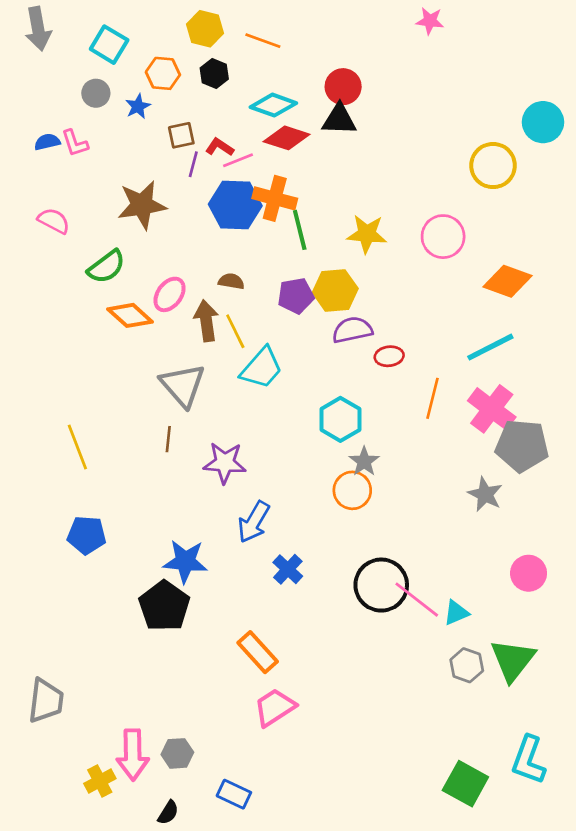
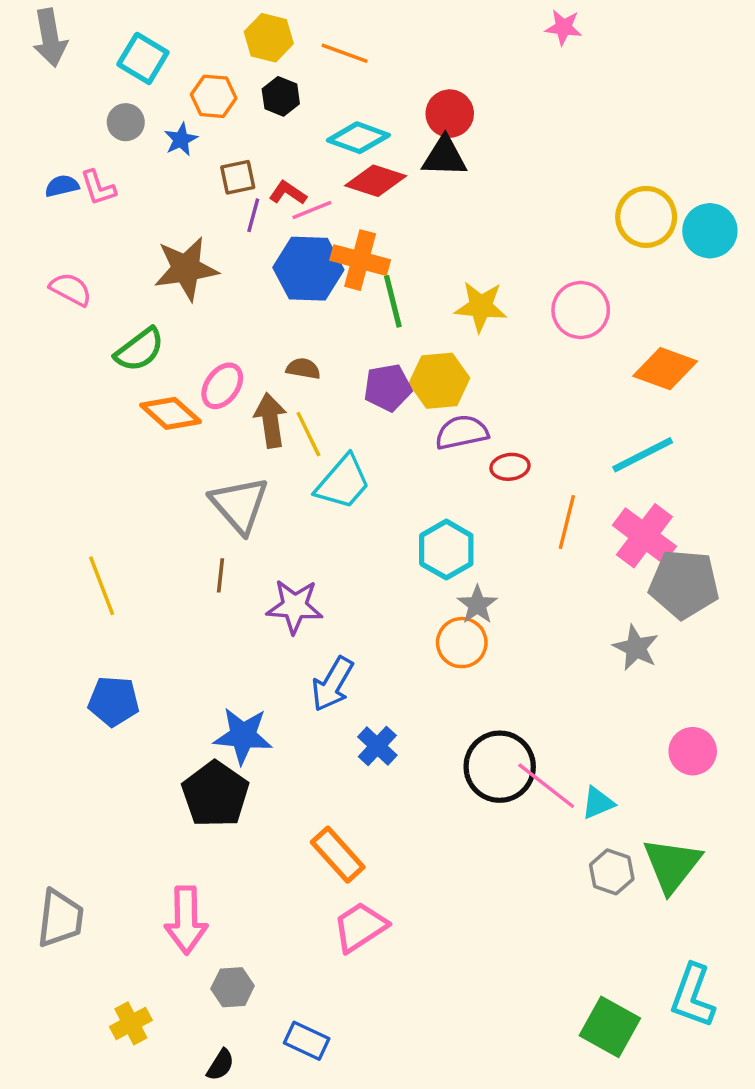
cyan circle: (543, 122) -> (710, 231), moved
pink arrow: (133, 755) -> (186, 920), moved

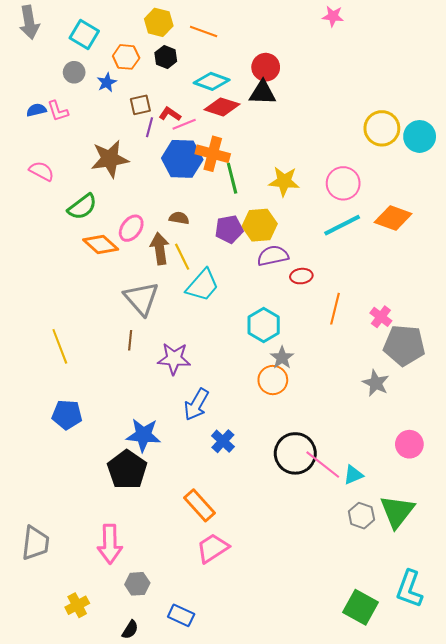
cyan line: (643, 455) -> (342, 225), moved
pink cross: (644, 536) -> (381, 317), size x0.6

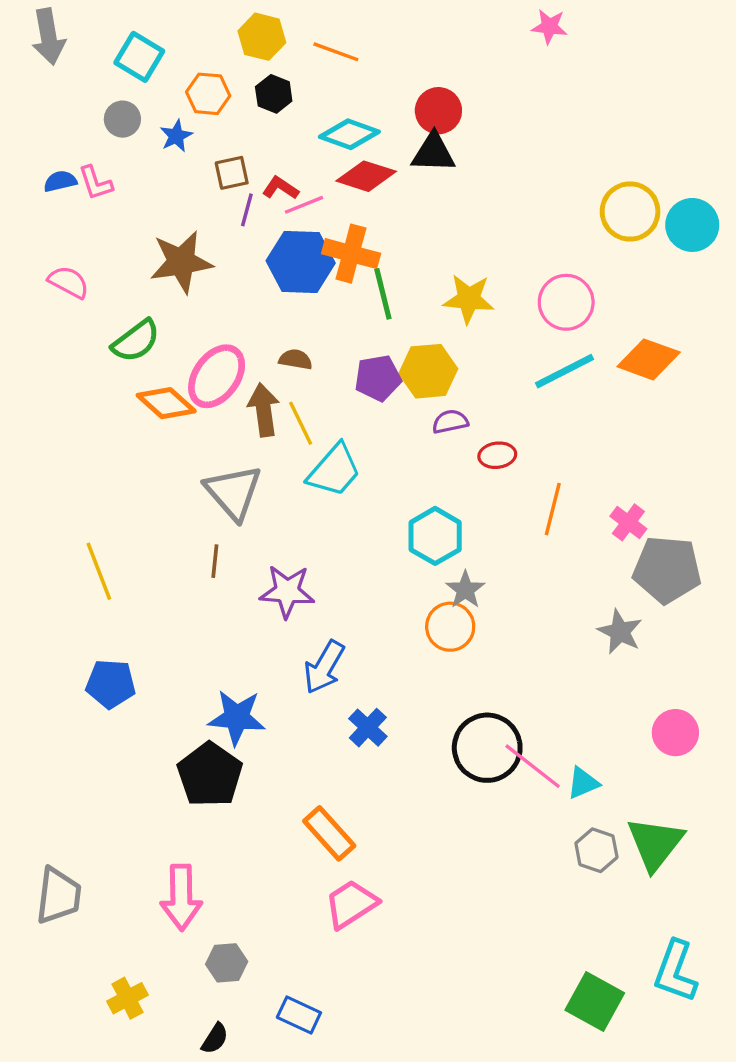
pink ellipse: (131, 228) -> (217, 376), size x1.4
purple semicircle: (273, 256) -> (450, 422), size x0.7

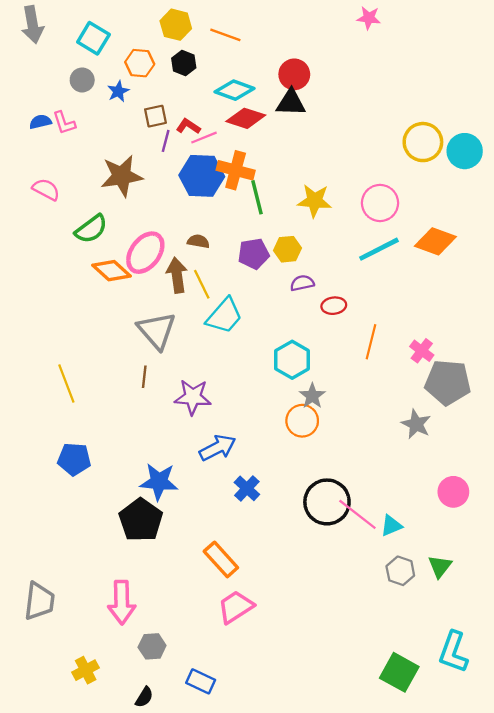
yellow hexagon: (428, 371) -> (288, 249), size x0.7
blue arrow: (324, 667) -> (218, 448), turned -147
green triangle: (655, 844) -> (440, 566), size x0.6

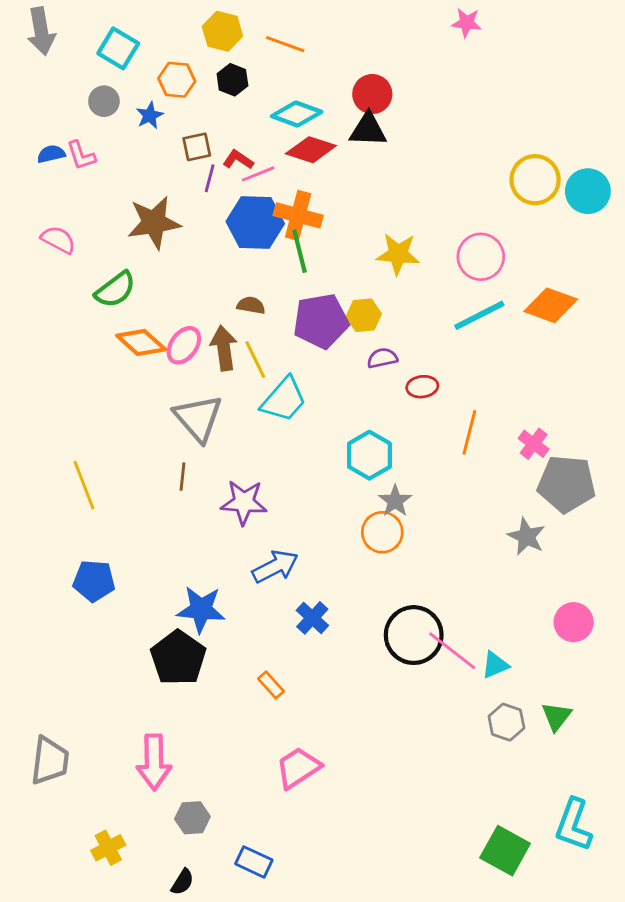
green line: (257, 197) -> (300, 251), moved
pink ellipse: (145, 253) -> (184, 345), moved, size x0.7
purple pentagon: (254, 254) -> (321, 321), size x1.4
orange rectangle: (221, 560) -> (271, 685), moved, size x0.6

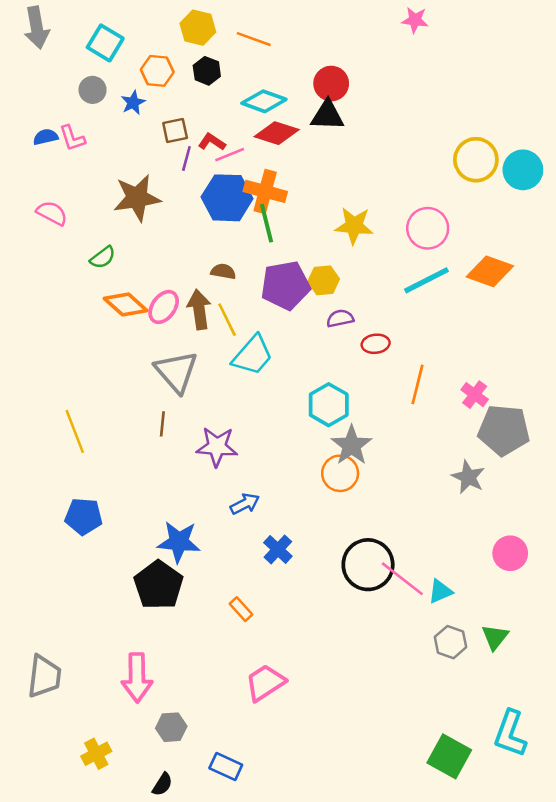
green semicircle: (115, 290) -> (103, 257), size x0.7
gray star: (395, 501) -> (352, 445), size x1.4
blue arrow: (275, 567) -> (245, 504), size x0.7

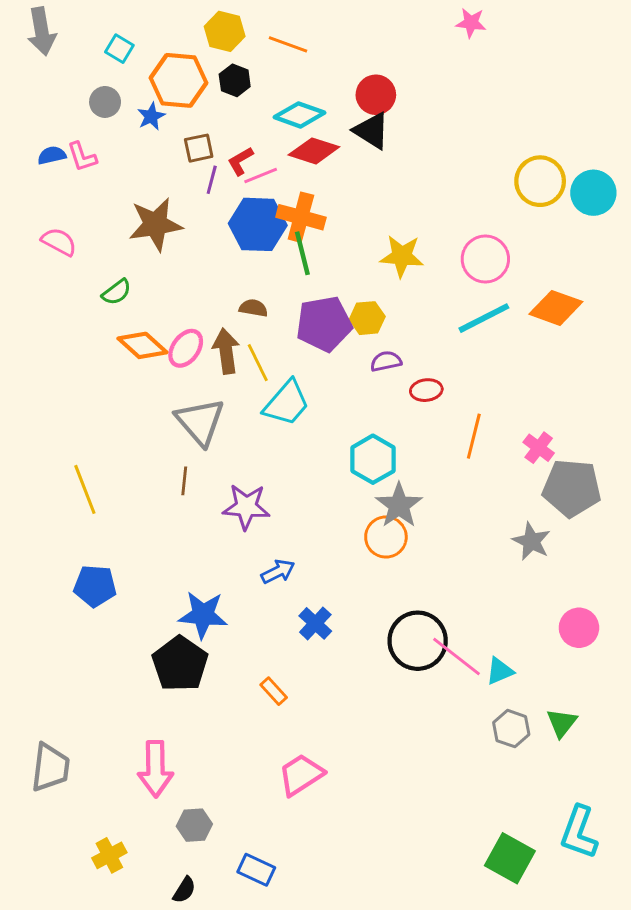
cyan square: (105, 43) -> (119, 49), size x0.7
orange hexagon: (157, 71) -> (179, 80), size x1.5
black triangle: (327, 115) -> (372, 131), turned 30
red L-shape: (212, 142) -> (240, 161), turned -64

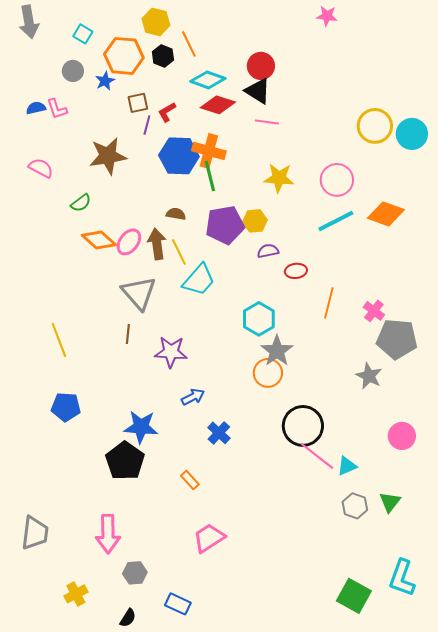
orange line: (288, 44) -> (189, 44), moved, turned 44
pink line: (261, 175) -> (267, 122), moved, turned 30
black circle: (418, 641) -> (303, 426), moved

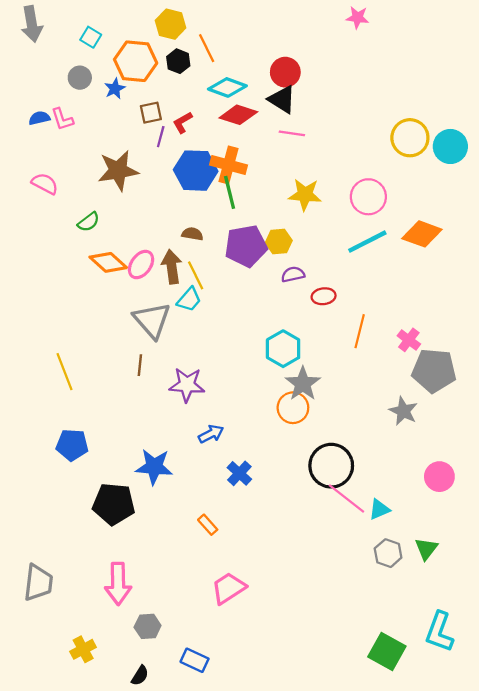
cyan trapezoid: (199, 280) -> (189, 300), moved, size x0.7
black pentagon: (125, 461) -> (114, 504), moved, turned -30

